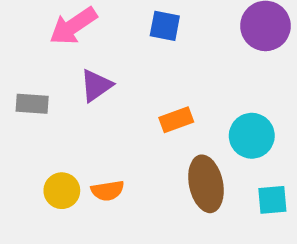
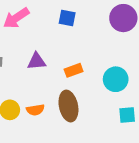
purple triangle: (96, 85) -> (37, 61), moved, turned 30
brown ellipse: (206, 184) -> (68, 106), moved

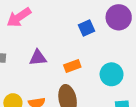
blue square: (67, 18) -> (87, 28), moved, turned -35

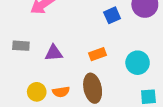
purple triangle: (38, 58) -> (54, 53), moved

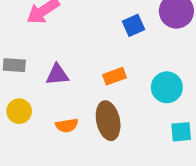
yellow circle: (37, 92) -> (19, 111), moved

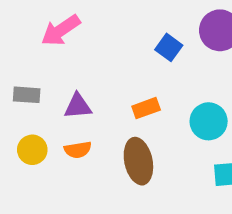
blue square: (134, 25) -> (169, 47), turned -30
orange semicircle: (67, 125) -> (78, 150), moved

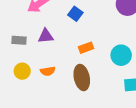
blue square: (169, 47) -> (75, 14), moved
purple triangle: (78, 106) -> (46, 36), moved

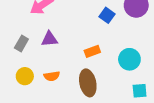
blue square: (75, 14) -> (107, 15), moved
gray rectangle: (19, 40) -> (21, 43), turned -64

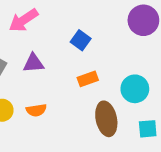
blue square: (107, 15) -> (81, 40), moved
brown ellipse: (88, 83) -> (106, 119), moved

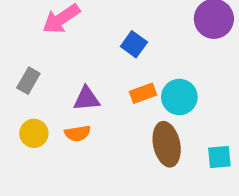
purple triangle: (33, 63) -> (87, 99), moved
cyan circle: (135, 89) -> (179, 97), moved

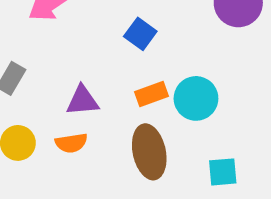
brown ellipse: (167, 144) -> (149, 152), moved
cyan square: (219, 157) -> (223, 172), moved

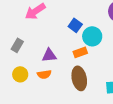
cyan circle: (196, 98) -> (92, 36), moved

